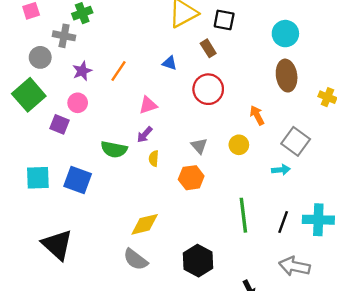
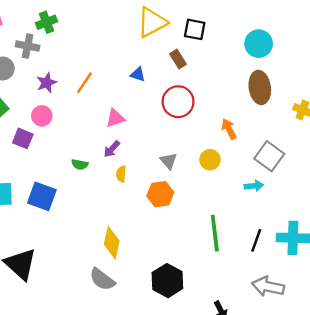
green semicircle: (114, 149) -> (80, 164), size x0.6
yellow diamond: (145, 224) -> (112, 243), turned -64

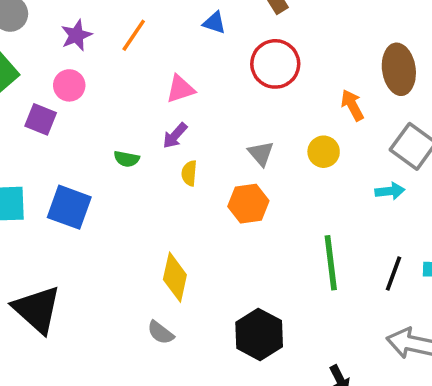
brown ellipse: (260, 87) -> (399, 69), moved
gray semicircle: (102, 279) -> (161, 333), size x0.7

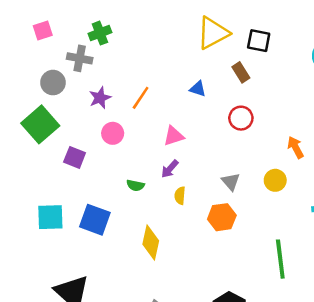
red circle: (275, 64) -> (241, 118), size x0.7
pink circle: (69, 85) -> (113, 133), moved
yellow diamond: (175, 277) -> (151, 243), moved

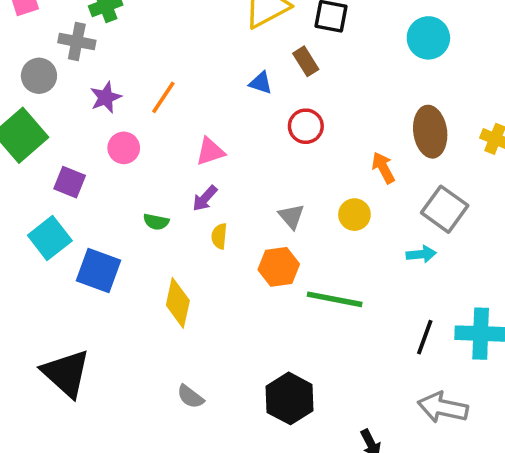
blue triangle: (198, 89) -> (261, 83), moved
cyan square: (50, 217) -> (50, 238), moved, turned -36
green line: (280, 259) -> (335, 299), moved, turned -72

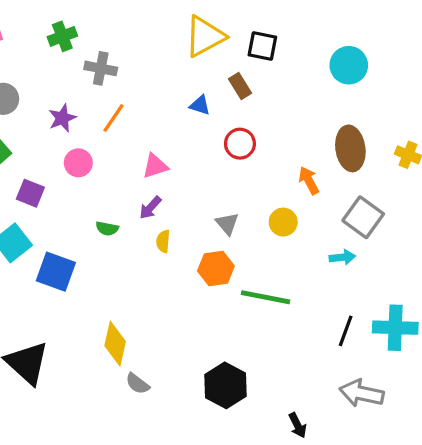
gray cross: (77, 41) -> (101, 68), moved
yellow diamond: (178, 303) -> (115, 344), moved

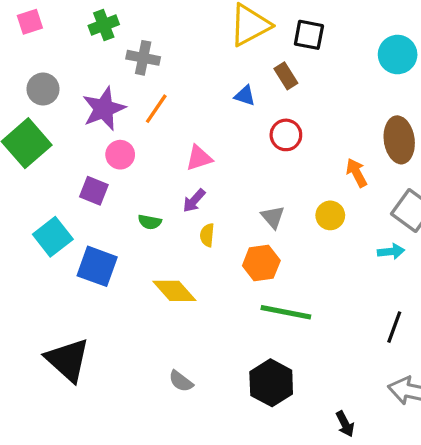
purple star: (62, 118) -> (104, 109), size x1.5
purple square: (30, 193) -> (94, 191), moved
green line: (266, 297) -> (286, 312), moved
yellow diamond: (115, 344) -> (174, 291), moved, turned -54

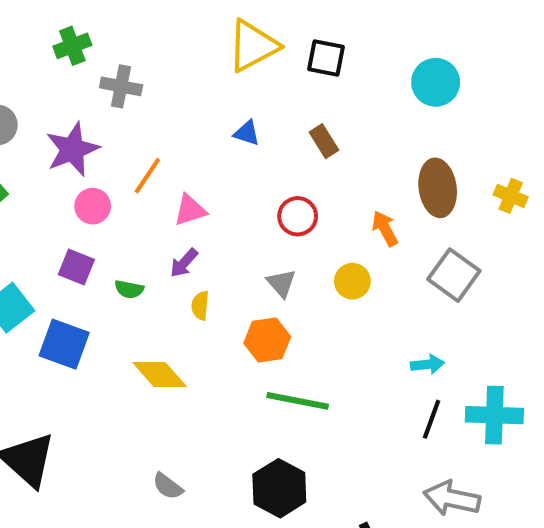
brown rectangle: (286, 76) -> (324, 141), moved
orange line: (156, 109) -> (147, 176), moved
red circle: (286, 135) -> (298, 216), moved
purple square: (94, 191) -> (76, 267), moved
cyan arrow: (391, 252) -> (427, 364), moved

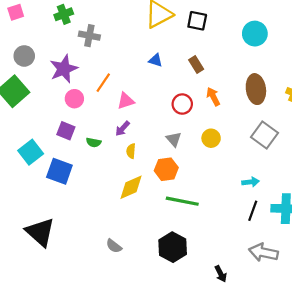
orange arrow: (385, 228) -> (213, 97), moved
yellow diamond: (160, 375) -> (131, 187), moved, turned -72

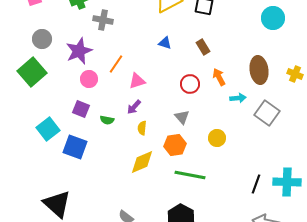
cyan circle: (255, 34) -> (273, 18), moved
yellow circle: (211, 138) -> (217, 138), moved
cyan arrow: (251, 182) -> (238, 98), moved

